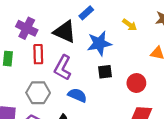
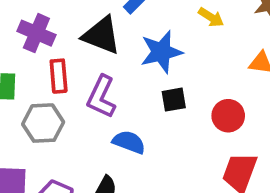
gray hexagon: (38, 93) -> (43, 123), moved

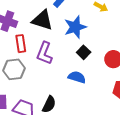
black square: (174, 100) -> (84, 52), turned -32
blue semicircle: (129, 142) -> (77, 77), moved

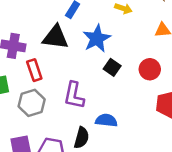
purple L-shape: (44, 53) -> (74, 95), moved
blue semicircle: (77, 77) -> (106, 120), moved

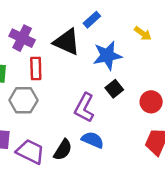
purple L-shape: (74, 95) -> (84, 108), moved

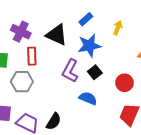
blue rectangle: (92, 20) -> (86, 19), moved
yellow arrow: (143, 33) -> (118, 28), turned -104
purple L-shape: (84, 108) -> (70, 71), moved
blue semicircle: (93, 140) -> (88, 98), moved

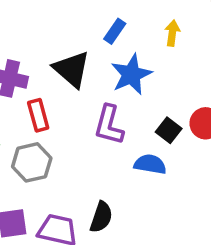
black triangle: (57, 35) -> (72, 69), turned 30
black square: (95, 72) -> (169, 130), moved

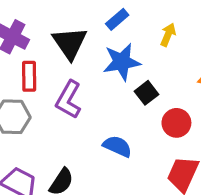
purple L-shape: (109, 125) -> (69, 100), moved
black square: (169, 130) -> (146, 93), moved

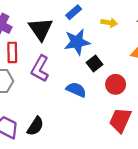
yellow arrow: (168, 35) -> (109, 23), turned 77
blue semicircle: (117, 146) -> (76, 90), moved

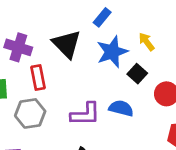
yellow arrow: (109, 23) -> (147, 42), moved, turned -126
purple L-shape: (40, 69) -> (85, 114), moved, turned -110

